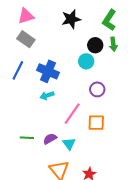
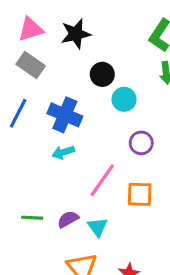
black star: (71, 19) -> (76, 34), moved
black circle: (95, 45) -> (102, 74), moved

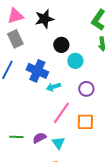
gray rectangle: (31, 65) -> (15, 39), turned 30
cyan arrow: (63, 152) -> (53, 87), moved

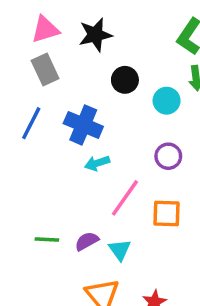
cyan circle: (75, 61) -> (167, 101), moved
cyan arrow: (53, 87) -> (97, 163), moved

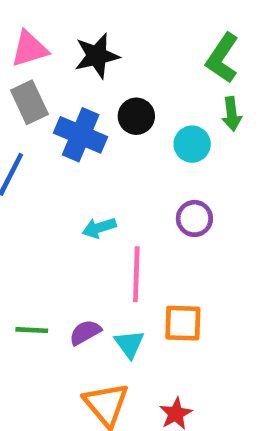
blue cross: (83, 125) -> (81, 135), moved
pink line: (125, 198) -> (136, 274), turned -33
orange square: (167, 213) -> (183, 323), moved

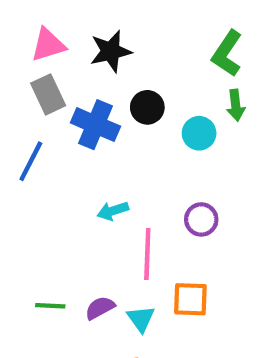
purple circle: (194, 218) -> (201, 219), moved

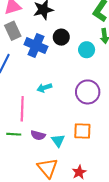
purple circle: (201, 219) -> (88, 92), size x1.5
pink line: (147, 254) -> (22, 109), moved
purple semicircle: (100, 308) -> (38, 135), turned -136

